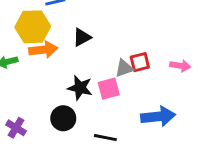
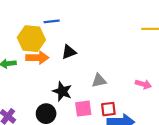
red square: (140, 62) -> (108, 109), moved
pink square: (109, 89) -> (83, 109), moved

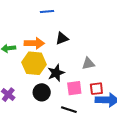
yellow hexagon: (31, 39) -> (34, 63), moved
black star: (62, 91) -> (56, 73), turned 30

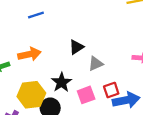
black triangle: (62, 38) -> (76, 47), moved
yellow hexagon: (34, 63) -> (31, 95), moved

